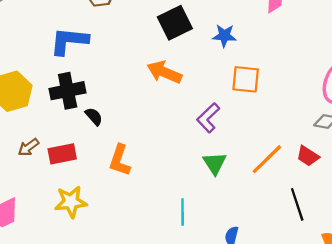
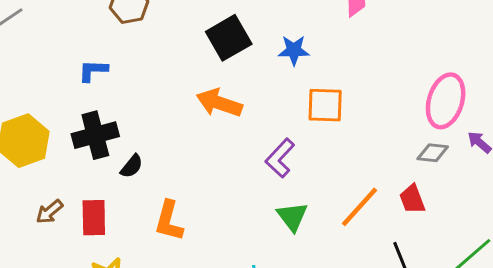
blue L-shape: (69, 41) -> (93, 71), size x0.6
black semicircle: (94, 116) -> (132, 166), turned 84
red rectangle: (62, 154) -> (94, 218), turned -76
red trapezoid: (308, 156) -> (412, 199), turned 40

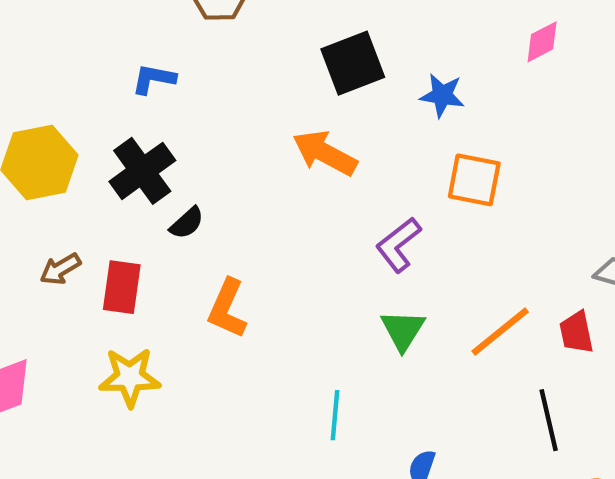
black cross: (95, 135) -> (142, 171), turned -30

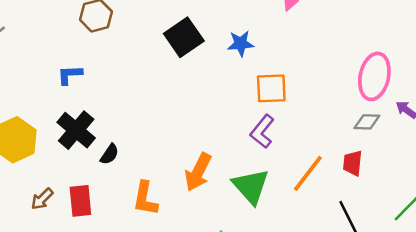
orange arrow: (325, 153) -> (198, 172), moved, turned -78
purple L-shape: (398, 245) -> (262, 131), moved
green triangle: (403, 330) -> (251, 186), size x1.4
red trapezoid: (576, 332) -> (353, 163), turned 32

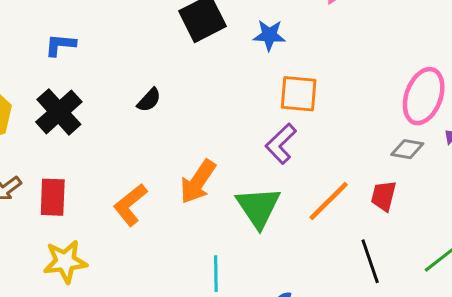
black semicircle: (109, 154) -> (149, 100), moved
orange L-shape: (145, 199) -> (130, 205), turned 33

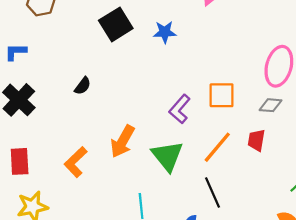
orange square: (299, 94) -> (222, 95), moved
black line: (370, 261) -> (213, 192), moved

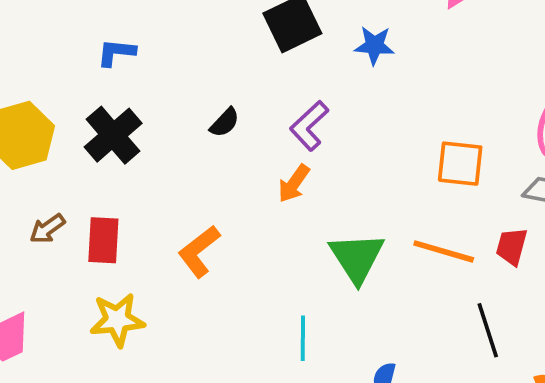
purple L-shape: (180, 109) -> (309, 126), moved
orange arrow: (123, 141) -> (294, 184), moved, size x0.7
orange line: (217, 147) -> (444, 251), turned 60
black line: (213, 192) -> (488, 330), moved

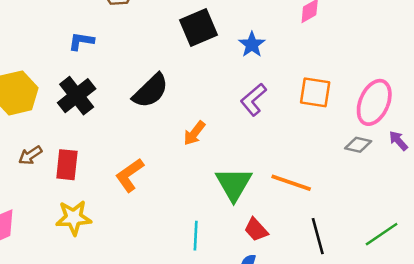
blue star: (374, 45) -> (252, 45), turned 30
black semicircle: (225, 123) -> (151, 91), size x1.8
purple L-shape: (309, 126) -> (253, 100), moved
orange square: (460, 164) -> (315, 92), moved
red trapezoid: (512, 246) -> (256, 230), moved, turned -60

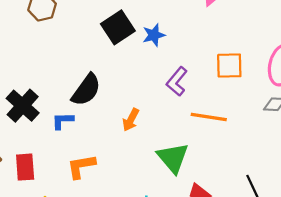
blue L-shape: (81, 41) -> (63, 121), moved
blue star: (252, 45) -> (154, 35), moved, turned 30
orange L-shape: (130, 175) -> (81, 166), turned 36
orange line: (291, 183) -> (209, 117), moved

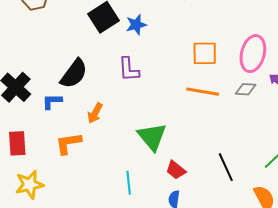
purple L-shape: (177, 81) -> (129, 69), moved, turned -44
orange line: (209, 117) -> (203, 92), moved
orange arrow: (131, 120) -> (95, 113), moved

